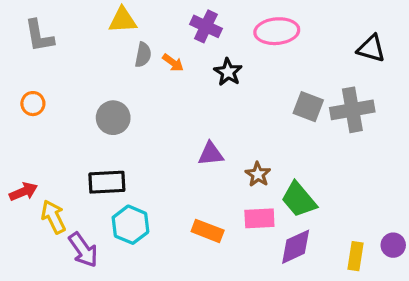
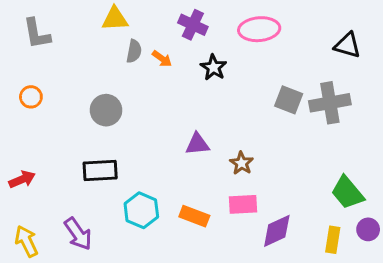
green trapezoid: (299, 199) -> (347, 193), moved
yellow arrow: (53, 217) -> (27, 241), moved
cyan hexagon: (130, 225) -> (141, 210), moved

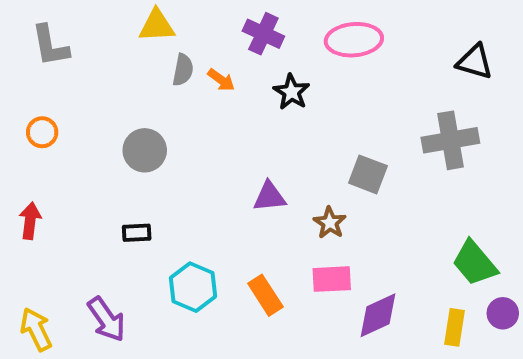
gray square: (289, 100) -> (368, 174), moved
black rectangle: (100, 171) -> (137, 233), size x0.6
red arrow: (22, 179) -> (30, 221), moved, turned -60
orange rectangle: (194, 216) -> (265, 295), turned 36

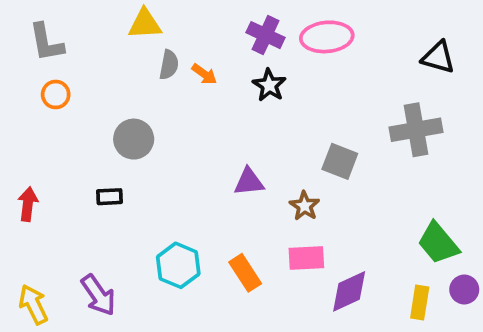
purple cross: (263, 34) -> (266, 35), moved
orange circle: (42, 132) -> (56, 94), moved
black rectangle: (137, 233) -> (110, 197), moved

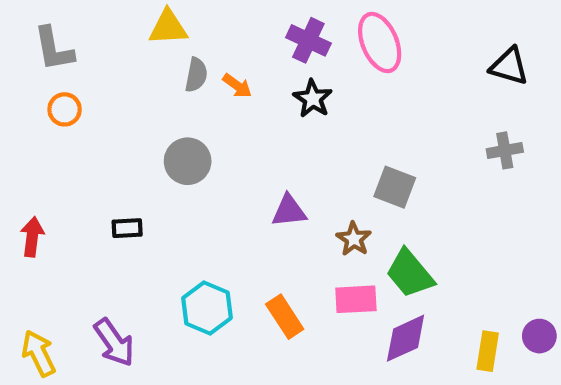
pink ellipse: (327, 37) -> (380, 43), turned 72
gray cross: (416, 130) -> (505, 150), moved, size x0.6
gray circle: (134, 139) -> (188, 161), moved
green trapezoid: (438, 243) -> (410, 273), moved

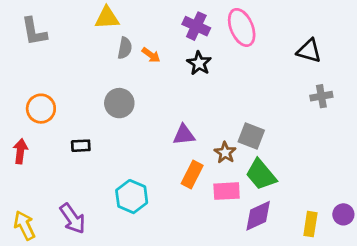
black triangle: (509, 66) -> (309, 51), moved
orange circle: (65, 109) -> (41, 109), moved, size x1.4
gray square: (395, 187) -> (251, 136), moved
orange rectangle: (285, 317) -> (192, 175), moved, turned 60

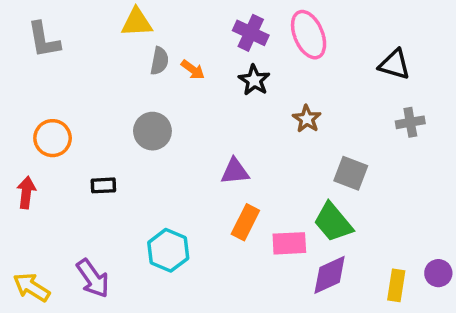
gray square: (251, 136) -> (351, 173), moved
brown star: (225, 153) -> (307, 119), moved
yellow arrow: (24, 225) -> (31, 287), turned -32

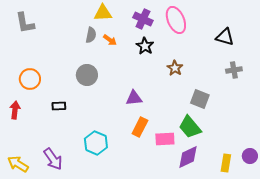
yellow triangle: (137, 22) -> (103, 13), moved

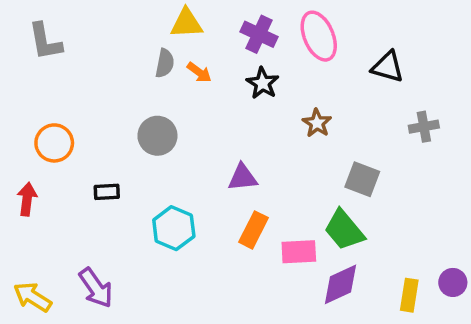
black triangle: (225, 37) -> (388, 67), moved
cyan hexagon: (96, 143) -> (174, 228), moved

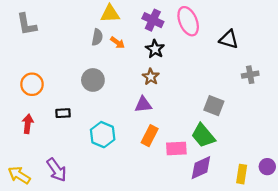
brown star: (317, 123) -> (151, 77), moved
red arrow: (27, 199) -> (28, 124), moved

